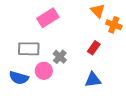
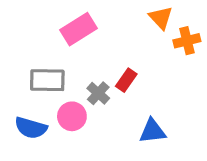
orange cross: (114, 25) -> (187, 41), turned -35
red rectangle: (94, 48) -> (126, 80), moved

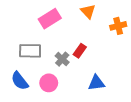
orange triangle: (161, 18) -> (88, 11), moved
pink circle: (72, 116) -> (49, 83), moved
blue semicircle: (31, 128) -> (20, 81), turned 36

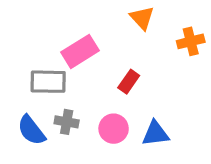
pink rectangle: (50, 19) -> (80, 51), moved
gray cross: (62, 59) -> (67, 122), moved, turned -32
pink circle: (49, 83) -> (114, 129), moved

